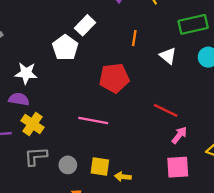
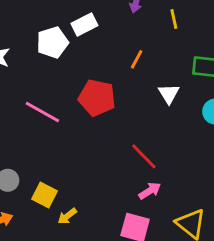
pink line: (93, 121) -> (42, 112), moved
yellow arrow: (123, 177) -> (67, 216), turned -63

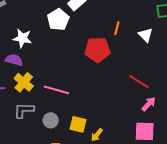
orange line: (137, 59) -> (117, 28), moved
pink line: (42, 112) -> (56, 90), moved

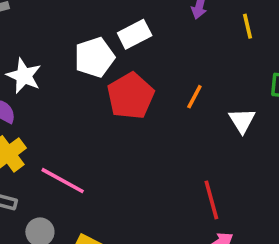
red pentagon: (97, 50) -> (131, 96), moved, turned 30
red line: (139, 82) -> (211, 200), turned 30

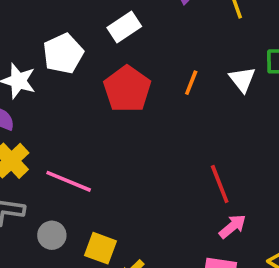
white pentagon: (94, 57) -> (63, 54), moved
white triangle: (242, 120) -> (242, 79), moved

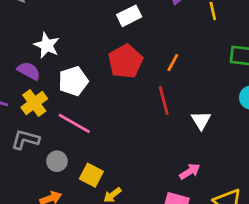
white pentagon: (63, 54) -> (73, 81), moved
white triangle: (242, 79) -> (201, 120), moved
red line: (220, 184) -> (164, 100), moved

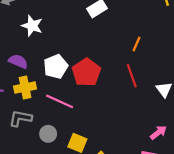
white star: (47, 45) -> (32, 26), moved
red pentagon: (125, 61) -> (86, 72), moved
yellow cross: (34, 103) -> (25, 87), turned 30

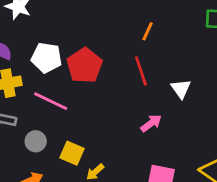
white pentagon: (56, 67) -> (46, 58), turned 30
pink arrow: (158, 133) -> (151, 123), moved

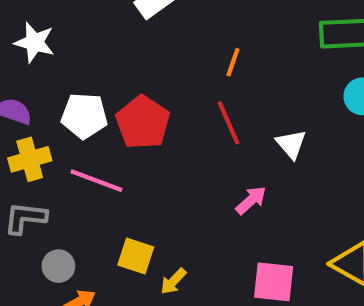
gray circle: (36, 141) -> (58, 266), moved

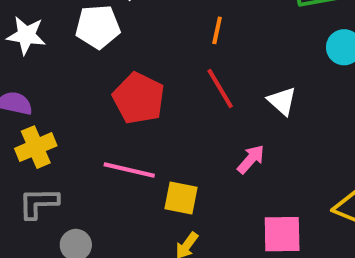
white pentagon: (84, 116) -> (98, 27), moved
pink line: (96, 181) -> (129, 170), moved
yellow square: (136, 256) -> (181, 198), moved

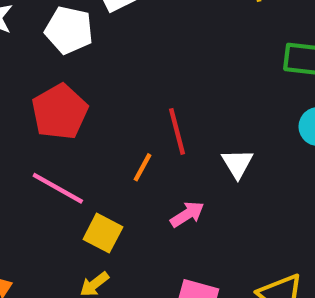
orange line: (217, 30) -> (142, 167), moved
red pentagon: (139, 98) -> (60, 112), moved

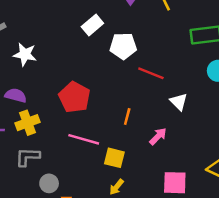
white pentagon: (69, 30) -> (123, 46), moved
red line: (177, 131) -> (151, 73), moved, turned -40

